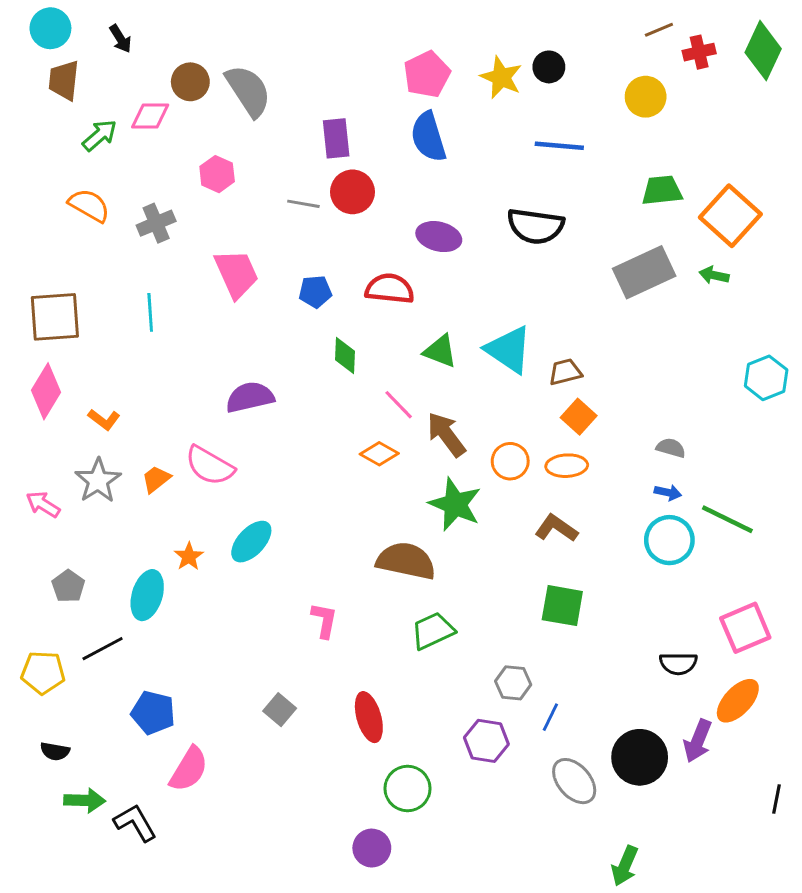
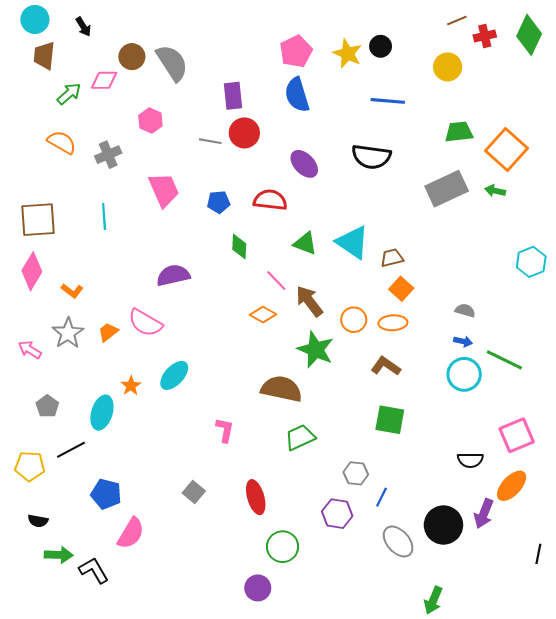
purple ellipse: (439, 237) -> (304, 164), turned 32

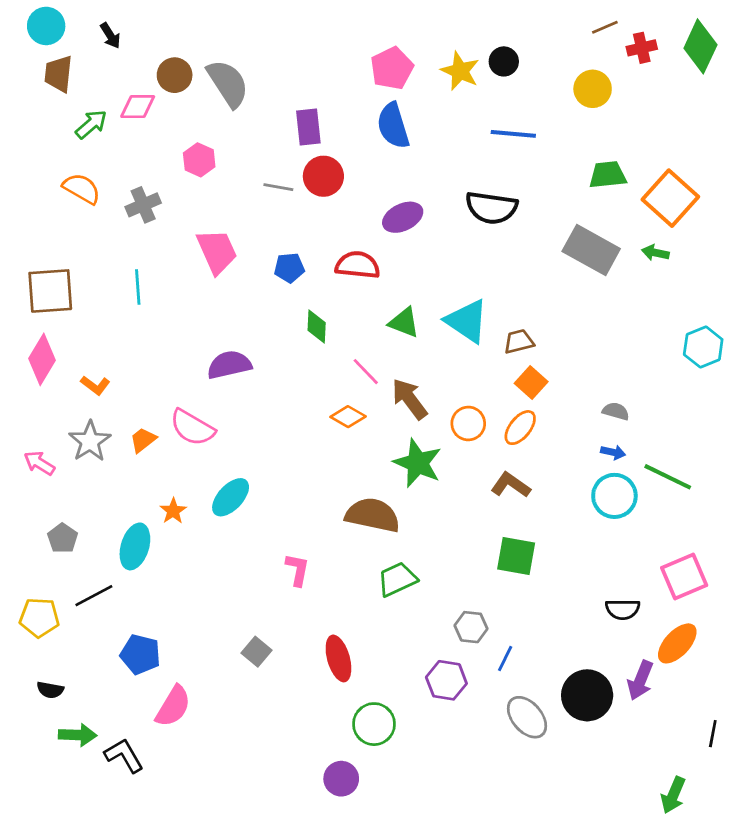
purple ellipse: (304, 164) -> (403, 217), turned -72
gray rectangle: (447, 189) -> (591, 250), turned 54
orange ellipse: (393, 323) -> (520, 428), turned -48
green arrow: (433, 600) -> (673, 795), moved

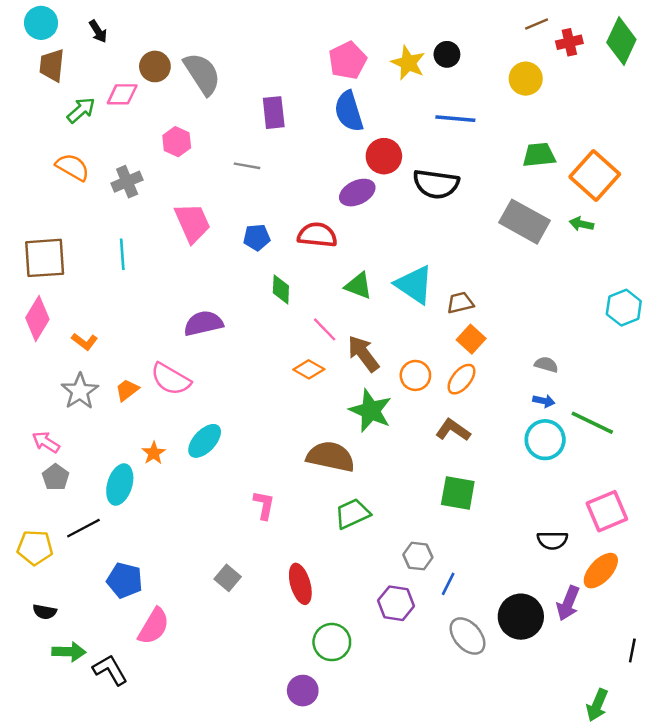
red circle: (323, 176) -> (384, 156), moved
pink arrow: (39, 463) -> (46, 442), moved

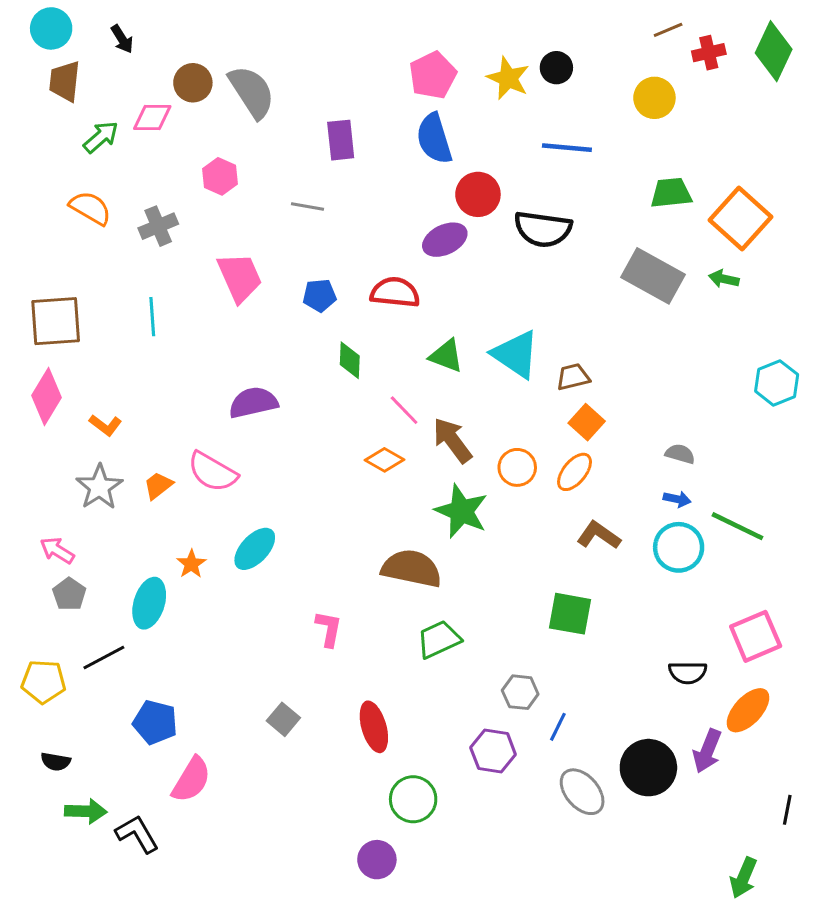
brown L-shape: (453, 430) -> (599, 535), moved

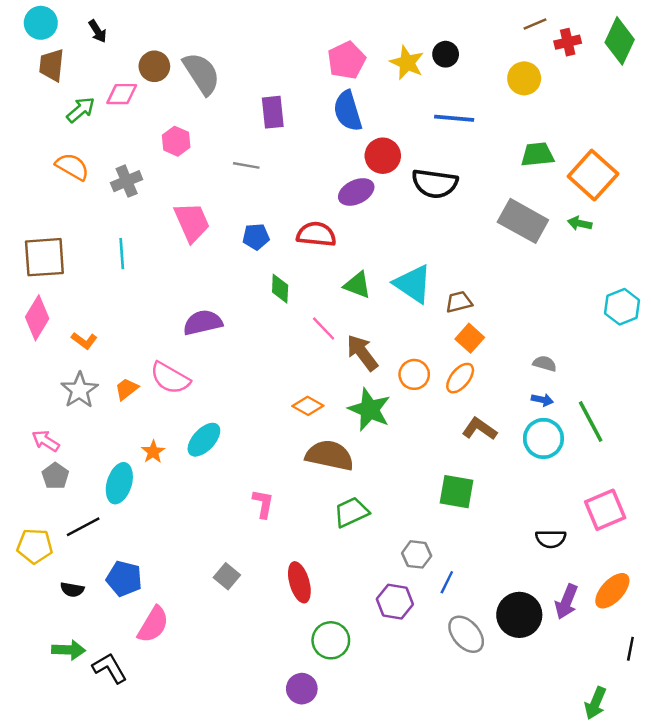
orange diamond: (384, 460) -> (308, 406), moved
green line: (737, 526) -> (591, 422), turned 36
orange ellipse: (748, 710) -> (612, 591), moved
black semicircle: (56, 762) -> (72, 590), moved

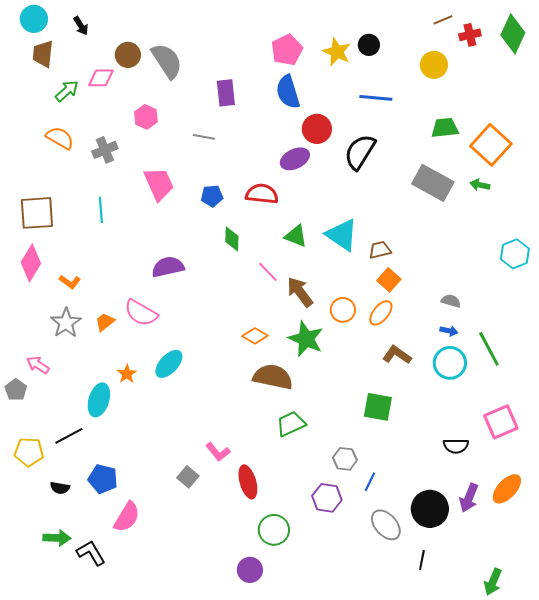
black semicircle: (435, 184) -> (360, 152), turned 114
gray pentagon: (55, 476) -> (16, 390), moved
pink L-shape: (263, 504) -> (218, 452), moved, turned 130
black line: (630, 649) -> (422, 560), moved

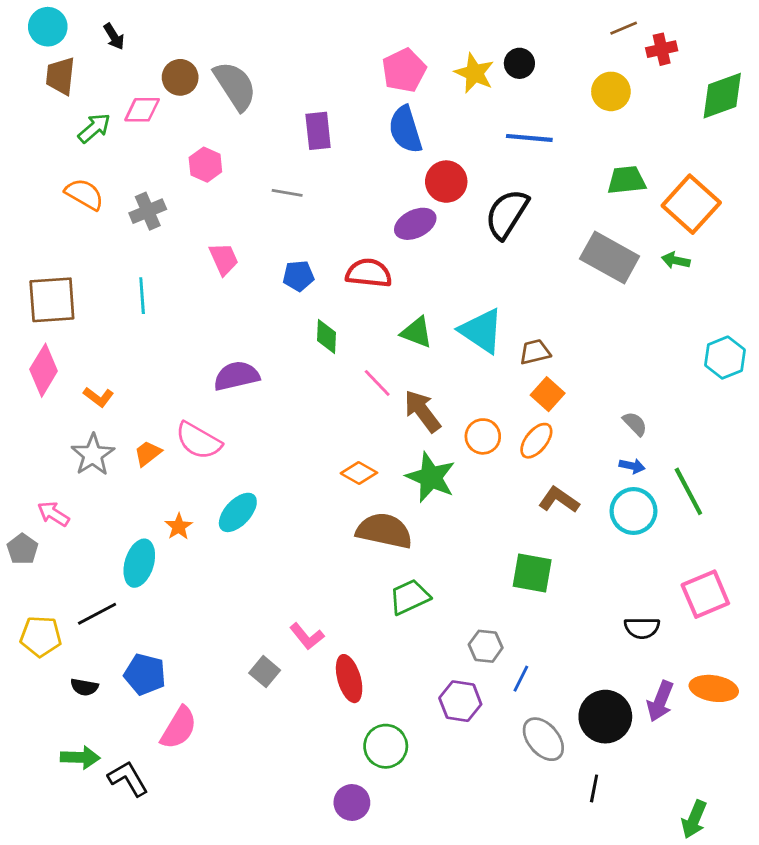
green diamond: (513, 34) -> (722, 96), moved, turned 45
pink trapezoid: (159, 184) -> (224, 259), size x0.7
gray semicircle: (451, 301) -> (635, 424), turned 30
orange ellipse: (507, 489) -> (714, 688), turned 56

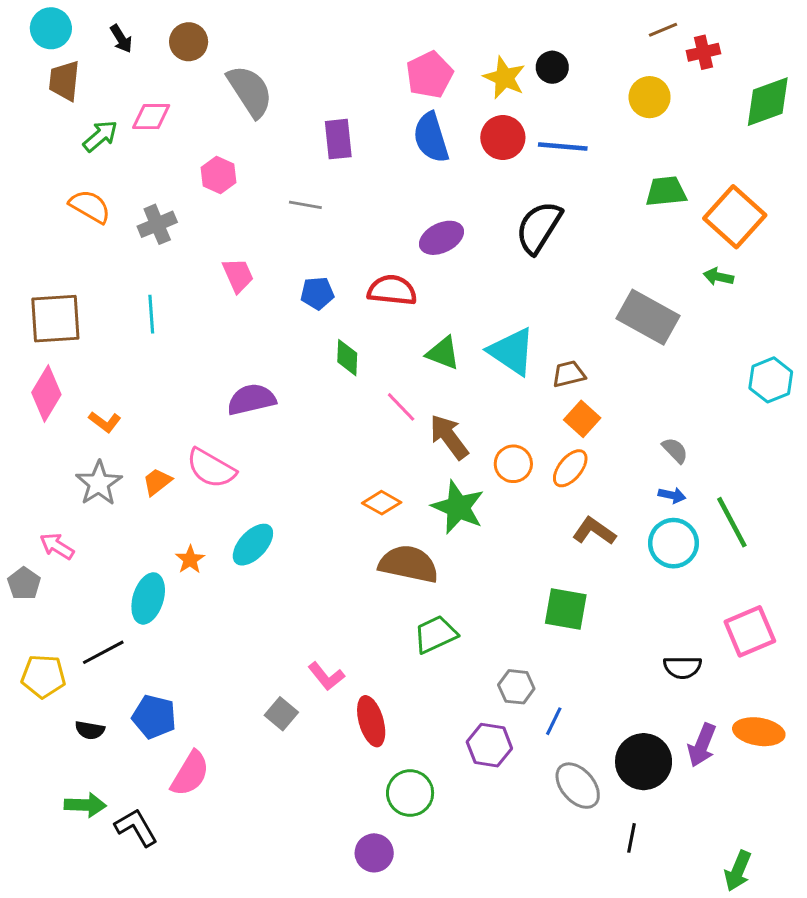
brown circle: (180, 77) -> (189, 42), moved
red circle: (446, 182) -> (503, 138), moved
gray rectangle: (610, 258) -> (648, 317), moved

